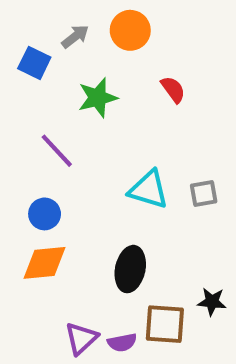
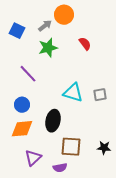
gray arrow: (75, 36) -> (45, 26), moved
black ellipse: (130, 269) -> (53, 121), moved
brown square: (165, 324) -> (71, 147), moved
purple triangle: (81, 338) -> (33, 158), moved

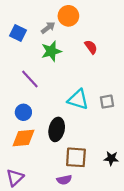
purple triangle: (33, 158) -> (15, 178), moved

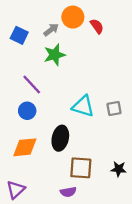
red semicircle: (91, 47) -> (97, 26), moved
blue circle: (23, 112) -> (27, 111), moved

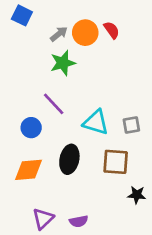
orange circle: (73, 17) -> (85, 33), moved
blue square: (19, 35) -> (22, 15), moved
purple line: (32, 84) -> (54, 104), moved
brown square: (81, 168) -> (116, 162), moved
purple triangle: (16, 190) -> (43, 219), moved

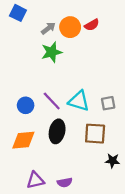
red semicircle: (112, 30) -> (92, 25), turned 96
purple line: (54, 104) -> (52, 101), moved
purple triangle: (43, 219) -> (35, 180), turned 30

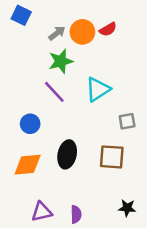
purple line: (52, 101) -> (54, 92), moved
cyan triangle: (79, 101) -> (98, 89), moved, turned -50
black star: (112, 161) -> (127, 208), moved
purple semicircle: (65, 182) -> (76, 214), turned -80

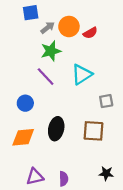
blue square: (21, 15) -> (31, 13), moved, turned -35
red semicircle: (108, 29) -> (90, 33), moved

